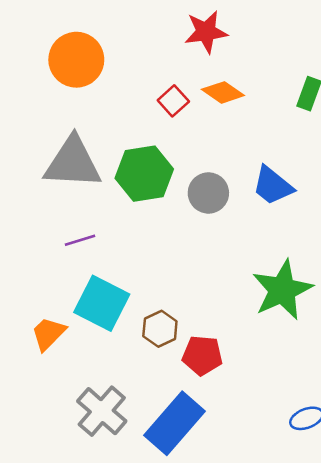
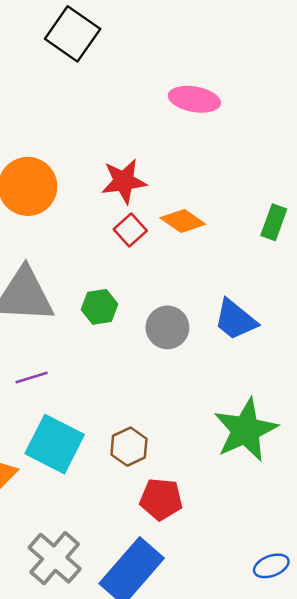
red star: (206, 32) -> (124, 181), moved
green hexagon: (144, 174) -> (100, 307), size x0.6
brown hexagon: (160, 329) -> (129, 447), moved

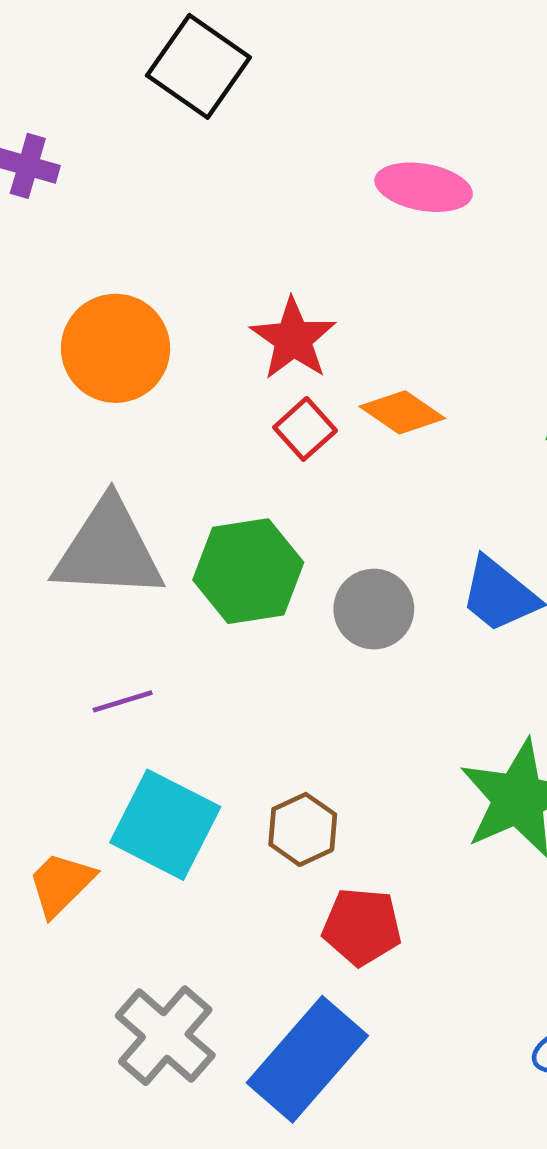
red star: (124, 181) -> (293, 339), turned -30
green hexagon: (100, 307) -> (248, 571), size x1.6

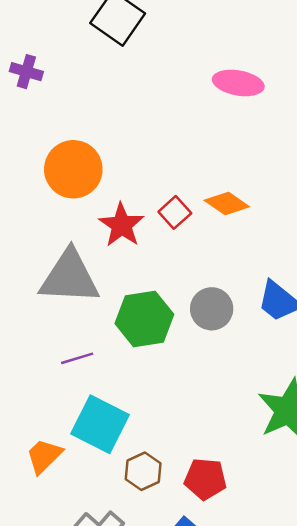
red star: (293, 339) -> (122, 225), moved
green hexagon: (248, 571) -> (144, 319), moved
brown hexagon: (303, 829) -> (143, 471), moved

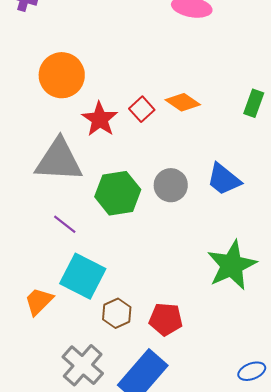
purple line: (77, 358) -> (65, 224), turned 55

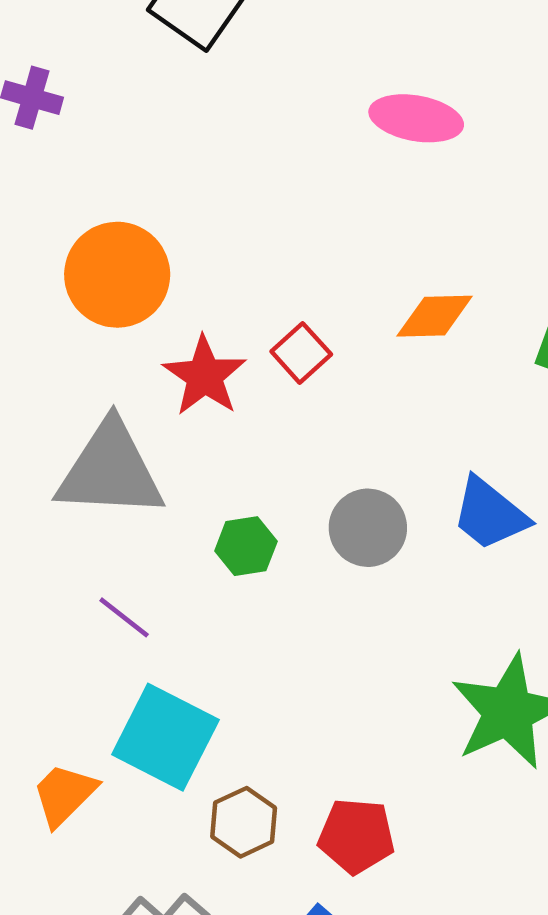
orange diamond: (183, 102) -> (435, 316), moved, turned -36
green hexagon: (118, 193) -> (246, 546), size x0.6

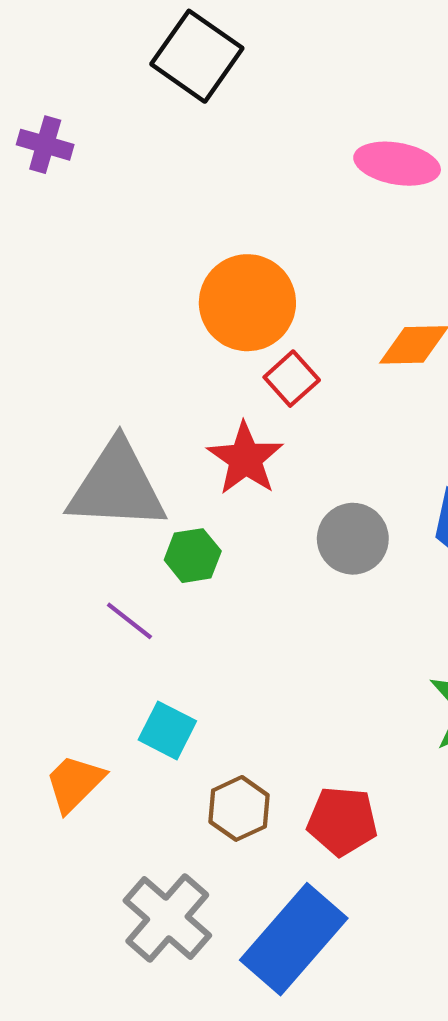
orange circle: (117, 275) -> (247, 303), moved
red star: (205, 376) -> (245, 459), moved
green hexagon: (246, 546) -> (193, 556), moved
cyan square: (165, 737) -> (167, 730), size x0.6

